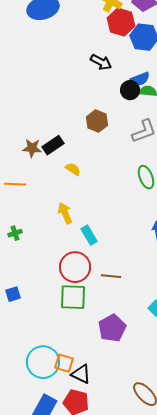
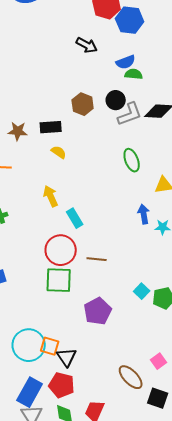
black circle: (130, 90) -> (116, 100), moved
black rectangle: (53, 145) -> (51, 127), moved, turned 30
black triangle: (81, 374) -> (67, 357), turned 30

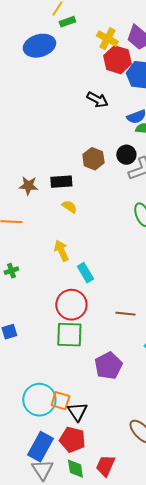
brown line: (97, 259) -> (125, 314), moved

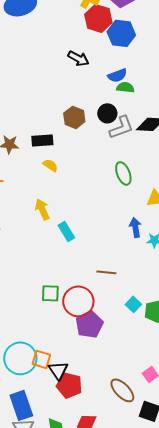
red circle: (71, 305) -> (78, 301), moved
green square: (69, 335) -> (50, 293), size x0.7
red pentagon: (72, 440) -> (69, 385), moved
blue rectangle: (40, 447) -> (21, 405), turned -48

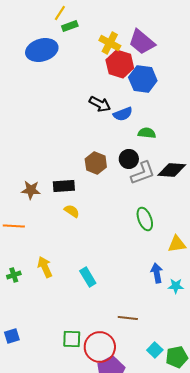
blue semicircle: (117, 75) -> (123, 114), moved
yellow arrow: (42, 209) -> (45, 267), moved

